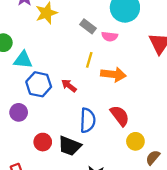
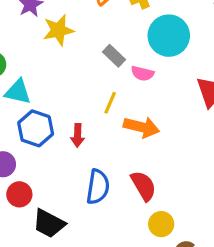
red arrow: (69, 86) -> (78, 135), turned -133
red circle: (43, 142) -> (19, 194), moved
black trapezoid: (70, 146) -> (49, 223), moved

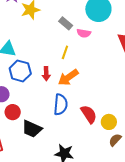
orange arrow: (142, 127) -> (68, 77), moved, turned 135
red semicircle: (144, 186) -> (89, 114), moved
yellow circle: (161, 224) -> (109, 122), moved

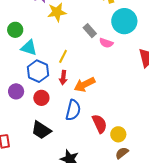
yellow line: (65, 52) -> (63, 56), moved
red circle: (13, 112) -> (41, 98), moved

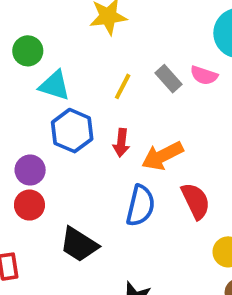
gray rectangle: (90, 31) -> (168, 79), moved
yellow line: (63, 56) -> (123, 86), moved
red circle: (41, 98) -> (29, 205), moved
red semicircle: (100, 124) -> (196, 201), moved

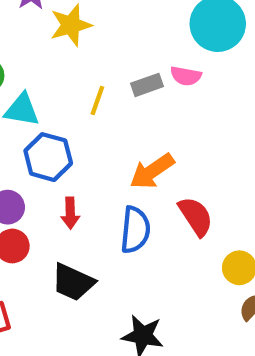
gray rectangle: (168, 79) -> (147, 85), turned -60
red arrow: (121, 143) -> (70, 213), moved

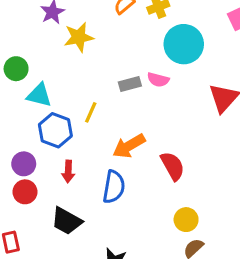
yellow line: (97, 100) -> (91, 112), moved
red semicircle: (196, 216) -> (173, 166), moved

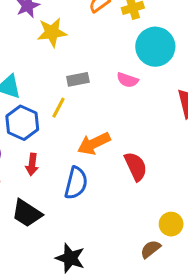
gray rectangle: (130, 84) -> (78, 79), moved
yellow circle: (186, 220) -> (171, 224), moved

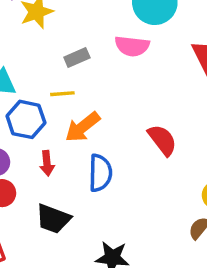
pink semicircle: (127, 80) -> (132, 46), size x1.4
yellow line: (59, 108) -> (62, 94), turned 70
orange arrow: (94, 144) -> (83, 127), moved

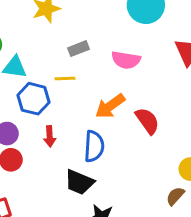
pink semicircle: (132, 46) -> (126, 60), moved
orange arrow: (83, 127) -> (110, 106), moved
black trapezoid: (53, 219) -> (79, 182), moved

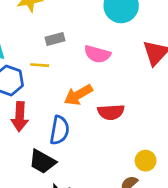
red semicircle: (147, 121) -> (111, 112), turned 115
red arrow: (50, 136) -> (20, 117), size x1.5

